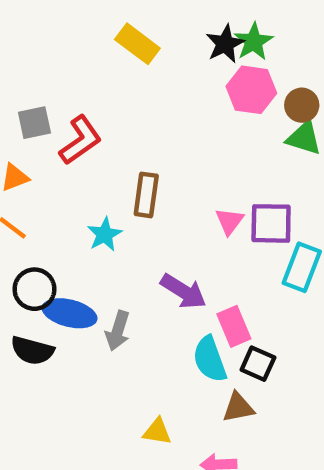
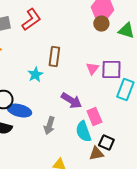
brown circle: (302, 105) -> (101, 24), moved
red L-shape: (80, 140) -> (31, 20), moved
gray arrow: (118, 331) -> (49, 126), moved
black square: (258, 364) -> (106, 143), moved

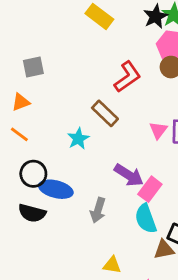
red L-shape: (31, 20) -> (127, 77), moved
brown rectangle: (54, 57) -> (105, 113), turned -54
pink rectangle: (94, 117) -> (150, 189), moved, turned 60

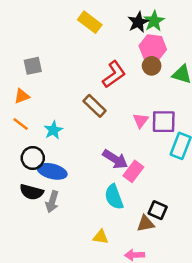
cyan star: (78, 139) -> (53, 130), moved
gray arrow: (98, 210) -> (52, 202), moved
cyan semicircle: (146, 219) -> (114, 197), moved

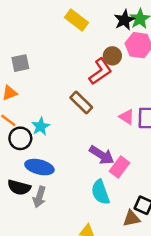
brown circle: (152, 66) -> (112, 56), moved
pink triangle: (141, 120) -> (127, 117), turned -35
black circle: (33, 158) -> (20, 138), moved

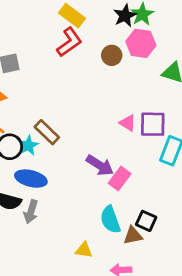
red L-shape: (100, 71) -> (69, 42), moved
brown rectangle: (81, 102) -> (47, 132), moved
cyan star: (41, 126) -> (28, 145), moved
cyan semicircle: (100, 192) -> (110, 220), moved

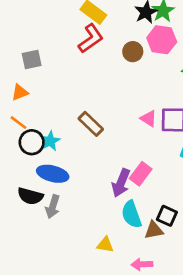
brown rectangle: (47, 132) -> (91, 124), moved
purple arrow: (100, 165) -> (121, 183), moved, turned 80

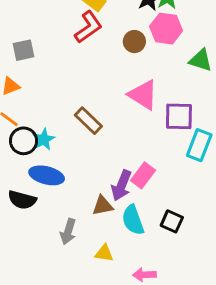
pink triangle: (149, 119) -> (143, 95), moved, size x1.6
gray arrow: (53, 207) -> (68, 232), moved
brown triangle: (154, 230) -> (103, 206), moved

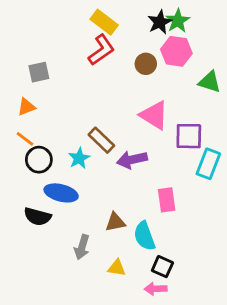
cyan star: (44, 139) -> (79, 158), moved
pink rectangle: (143, 175) -> (167, 200), moved, turned -45
purple arrow: (121, 185) -> (132, 160), moved, turned 56
black square: (172, 221) -> (162, 267), moved

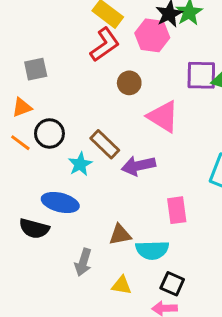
pink hexagon: (176, 51) -> (152, 35), moved
brown circle: (146, 64) -> (129, 83), moved
purple square: (189, 136) -> (201, 75), moved
black circle: (39, 160) -> (49, 133), moved
cyan semicircle: (144, 236) -> (152, 250), turned -72

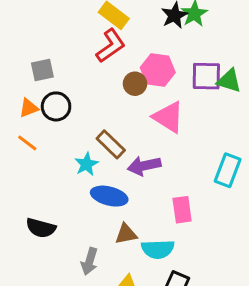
pink hexagon: (152, 35) -> (158, 70), moved
black circle: (49, 133) -> (56, 106), moved
blue ellipse: (60, 202) -> (109, 196), moved

